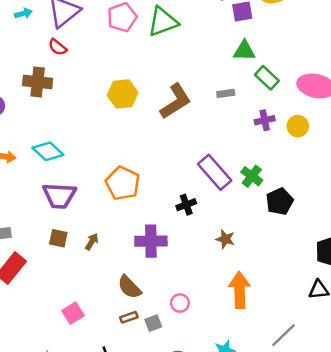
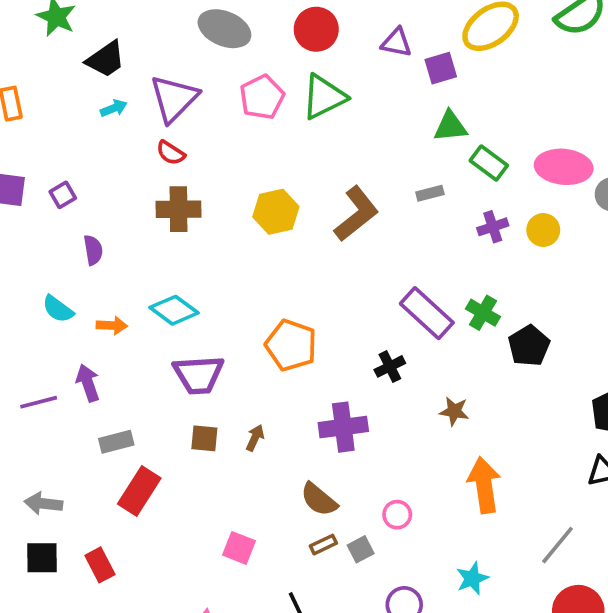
brown cross: (38, 82) -> (179, 209), moved
pink square: (73, 313) -> (239, 548), turned -30

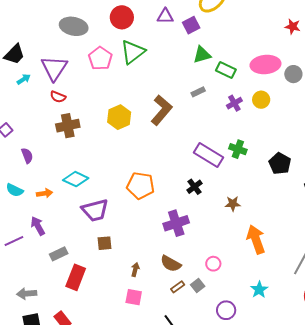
black pentagon: (529, 346) -> (280, 163), moved
brown arrow: (255, 438) -> (135, 270), moved

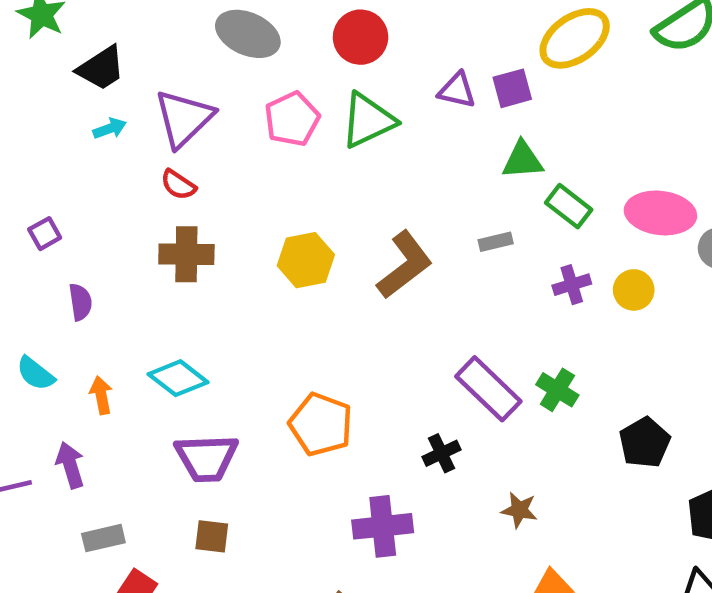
purple triangle: (165, 16) -> (457, 90), moved
orange arrow: (45, 193) -> (101, 395), turned -105

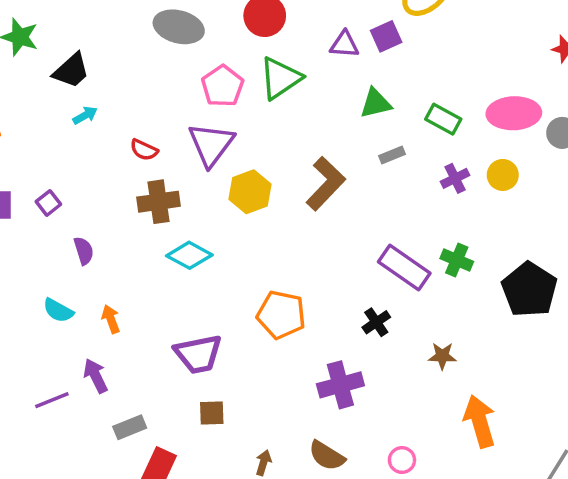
purple triangle: (184, 118) -> (211, 144), moved
green triangle: (523, 160) -> (376, 103), moved
cyan diamond: (178, 378) -> (189, 255), moved
black pentagon: (645, 442) -> (529, 290), size x1.4

